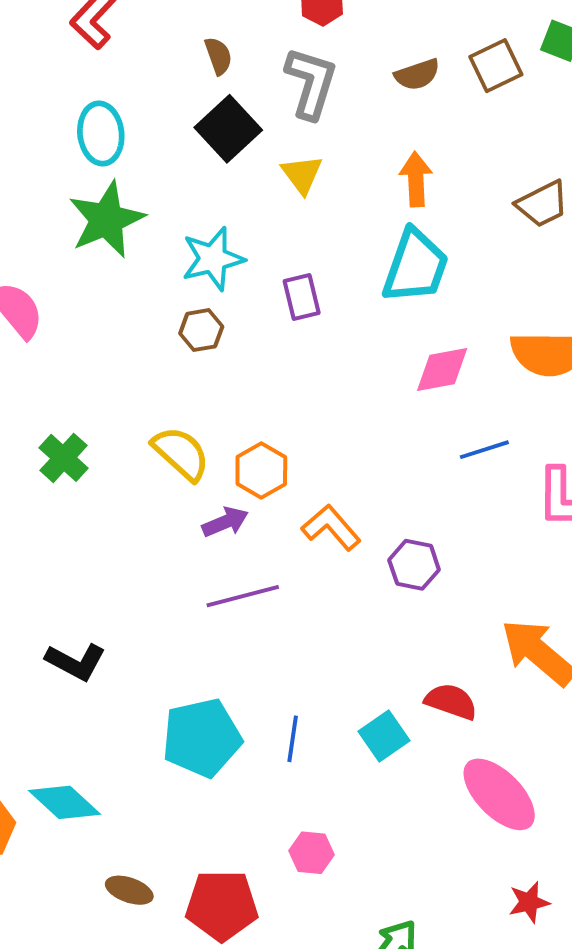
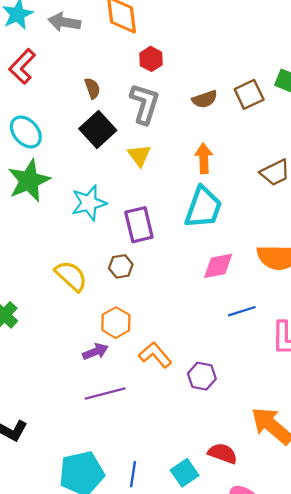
cyan ellipse: (101, 134) -> (26, 132), turned -36
purple rectangle: (302, 297) -> (139, 225), size x1.4
brown hexagon: (201, 330) -> (121, 266), moved
yellow semicircle: (181, 453) -> (71, 276), moved

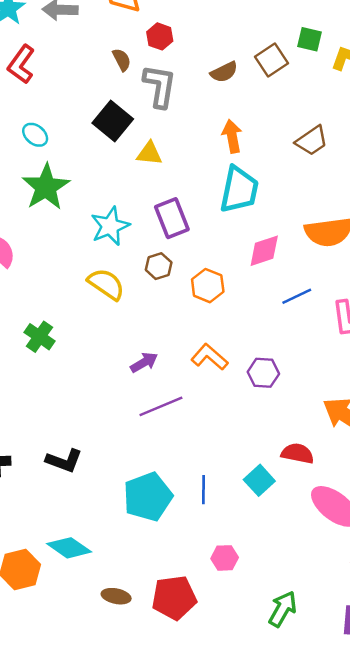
brown semicircle: (92, 88) -> (122, 60), moved
cyan ellipse: (26, 132) -> (35, 135), size x0.7
yellow triangle: (139, 155) -> (149, 153), moved, turned -40
cyan star: (89, 203) -> (110, 226), moved
orange hexagon: (116, 323) -> (208, 286), moved

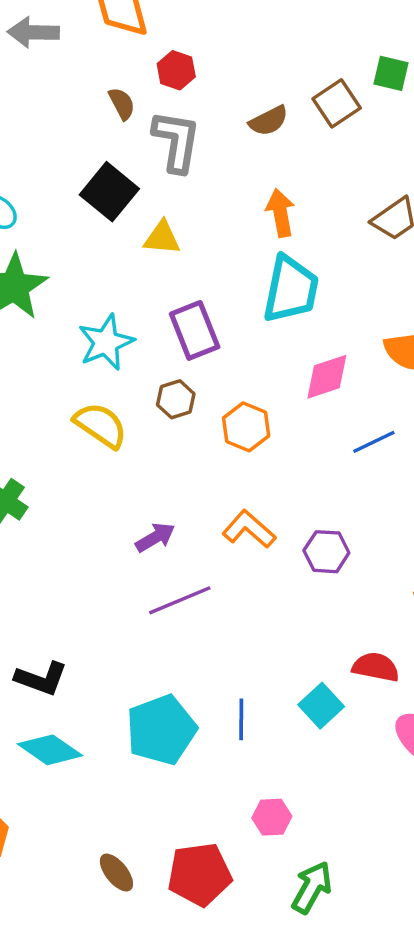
cyan diamond: (69, 548) -> (50, 750), moved
brown ellipse: (116, 596) -> (116, 873), turned 40
green arrow: (283, 609) -> (312, 887), moved

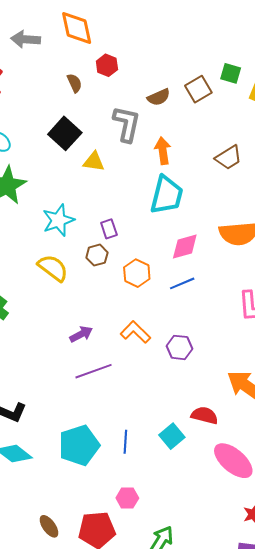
gray L-shape: (176, 141) -> (127, 124), moved
purple rectangle: (195, 330) -> (109, 229), moved, size x0.6
blue line: (374, 442) -> (182, 283), moved
pink hexagon: (272, 817) -> (127, 498), moved

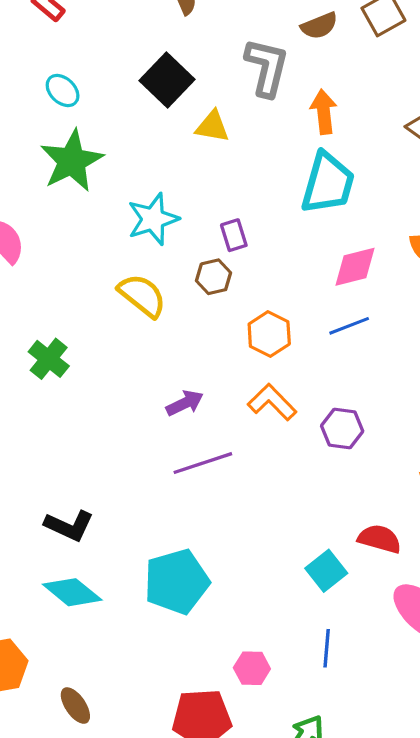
orange hexagon: (137, 273) -> (269, 334), moved
blue line: (125, 442) -> (327, 648), moved
brown ellipse: (49, 526) -> (75, 706), moved

